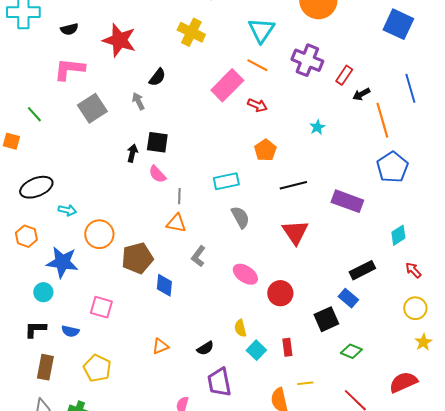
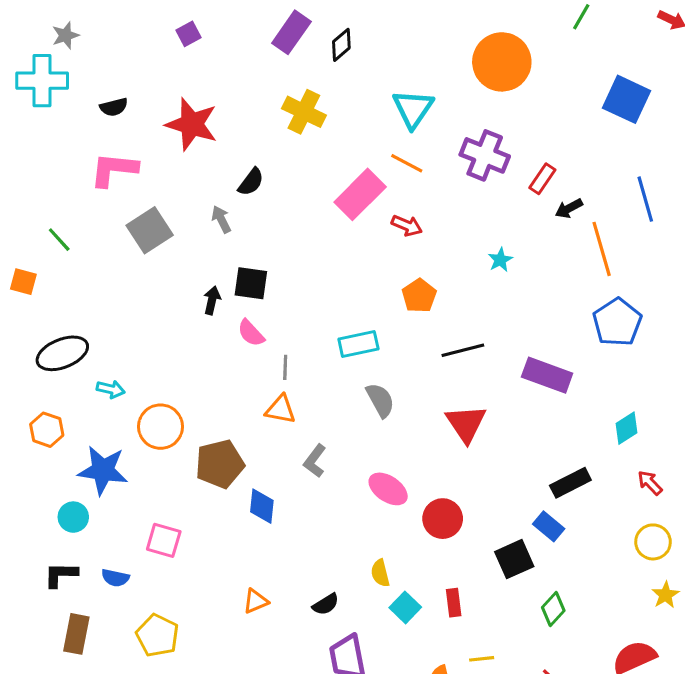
green diamond: (351, 351) -> (553, 609), turned -70

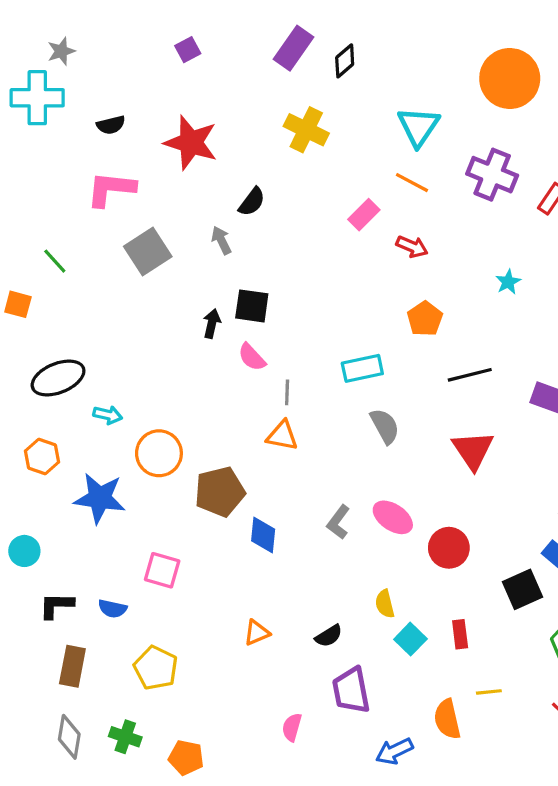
pink rectangle: (360, 194) -> (364, 215), size x0.6
gray L-shape: (315, 461) -> (338, 522), moved
cyan circle: (73, 517) -> (24, 551), moved

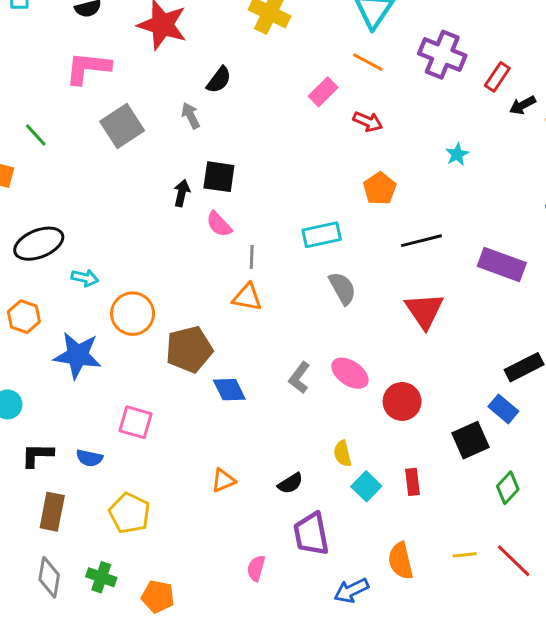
blue diamond: (263, 535) -> (229, 390), turned -32
yellow line: (489, 692) -> (465, 555), moved

